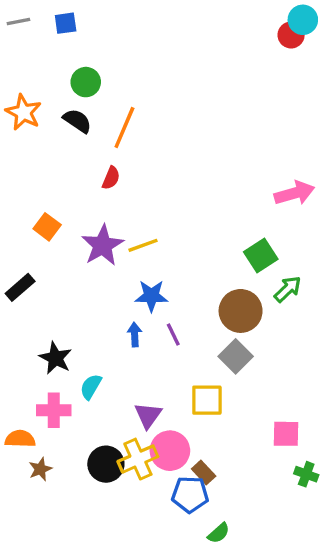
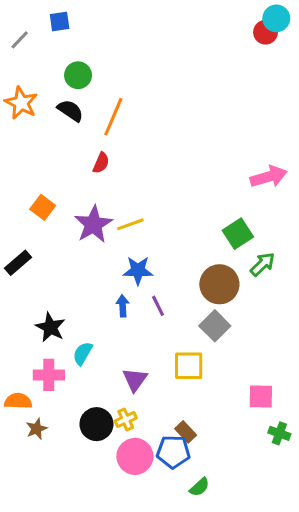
gray line: (18, 21) -> (20, 40), moved, turned -35
pink circle: (170, 451) -> (135, 456), moved
yellow cross: (138, 459) -> (126, 420), size x0.6

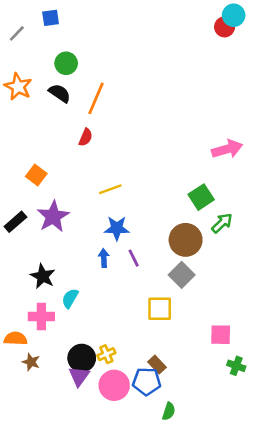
purple star: (93, 224) -> (53, 217), moved
purple triangle: (135, 380) -> (79, 376), moved
brown star: (37, 429) -> (31, 362), turned -30
green semicircle: (199, 487) -> (169, 411), turned -30

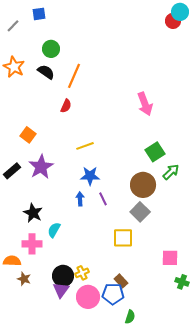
pink arrow: (227, 149) -> (145, 104), moved, turned 85

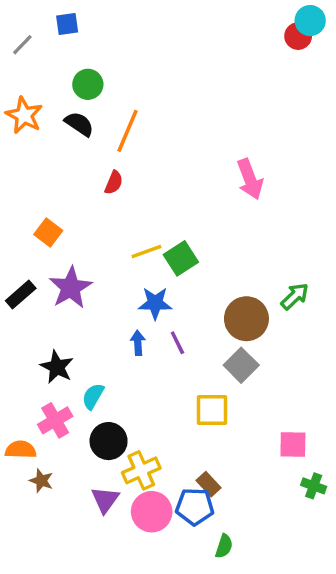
green square: (155, 152) -> (181, 258), moved
pink cross: (32, 244) -> (55, 420), turned -30
yellow cross: (82, 273) -> (141, 470), size x1.5
black circle: (63, 276) -> (109, 441), moved

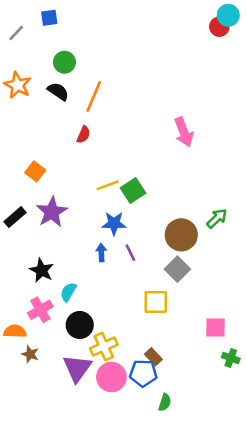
purple triangle: (105, 500) -> (77, 368), size x1.4

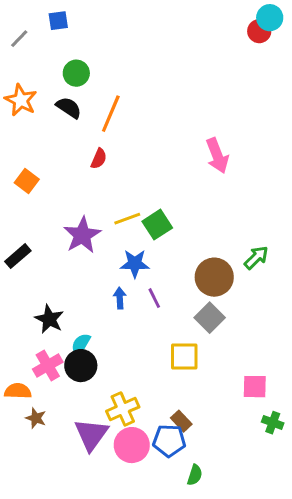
orange square: (35, 171) -> (27, 181), moved
purple star: (52, 212) -> (82, 235), moved
black circle: (80, 325) -> (81, 366), moved

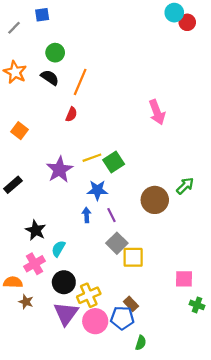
cyan circle: (270, 18) -> (174, 13), moved
gray square: (210, 318) -> (117, 243), moved
black circle: (81, 366) -> (64, 282), moved

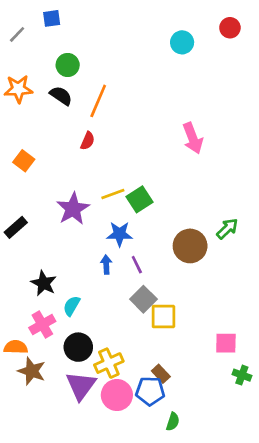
cyan circle: (174, 13) -> (182, 42), moved
orange star: (15, 72) -> (18, 89), turned -30
brown star: (26, 302) -> (32, 371), size x1.5

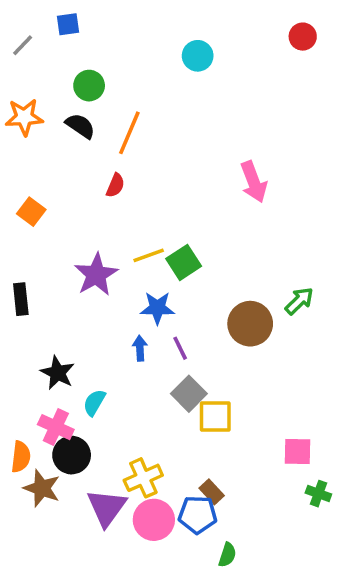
cyan circle: (182, 42) -> (198, 56), moved
black rectangle: (16, 227) -> (21, 299), turned -55
pink cross: (42, 324) -> (56, 427), turned -35
orange semicircle: (16, 347) -> (21, 457), turned 95
black circle: (78, 347) -> (72, 455), moved

